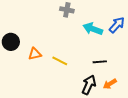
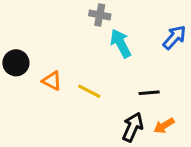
cyan arrow: (93, 29) -> (121, 43), moved, turned 42
orange triangle: (35, 54) -> (52, 81), turned 40

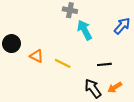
black arrow: (133, 127) -> (93, 88), turned -60

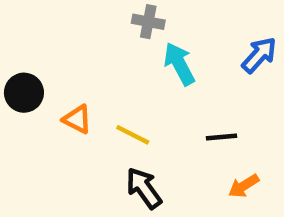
black arrow: (93, 88) -> (144, 188), moved

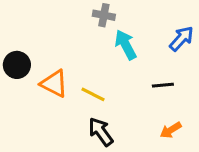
orange triangle: (77, 119) -> (54, 84), size x1.4
black line: (221, 137) -> (163, 85), moved

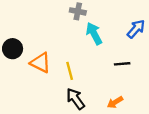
yellow line: (93, 94) -> (70, 71), turned 48
orange arrow: (171, 130) -> (115, 102), moved

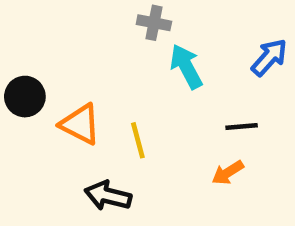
black arrow: (75, 99) -> (108, 196), moved, turned -40
orange arrow: (115, 102) -> (228, 173), moved

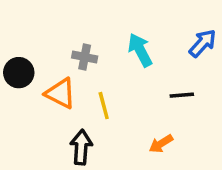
gray cross: (154, 23) -> (85, 57), moved
orange arrow: (228, 173) -> (161, 144), moved
black arrow: (108, 196) -> (81, 147), turned 80

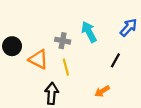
gray cross: (85, 57) -> (63, 41), moved
black line: (182, 95) -> (115, 60), turned -56

